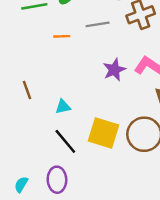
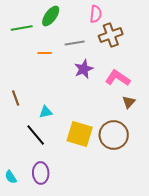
purple star: (114, 70) -> (84, 69), moved
black line: (65, 141) -> (36, 135), moved
cyan semicircle: (21, 184) -> (11, 177), turned -64

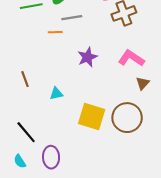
gray line: (75, 43) -> (72, 18), moved
purple star: (84, 69) -> (87, 57), moved
black line: (36, 135) -> (26, 132), moved

